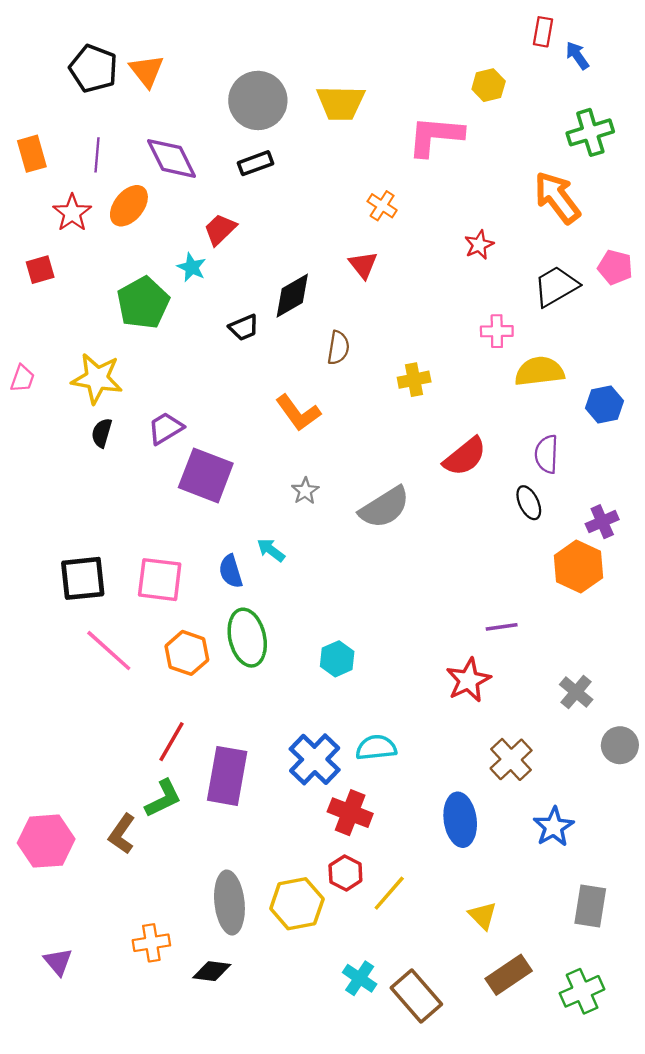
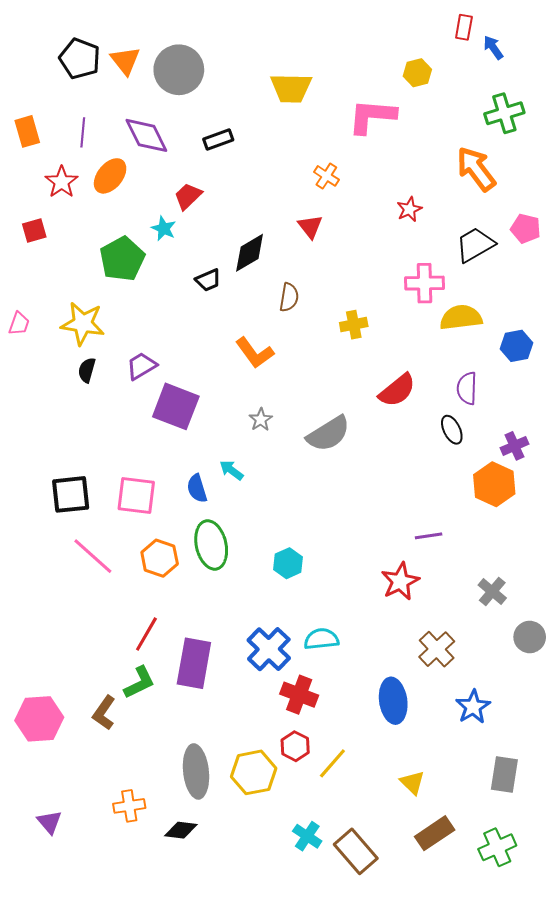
gray circle: (258, 100) -> (179, 70), moved
pink cross: (497, 331) -> (425, 283), size x1.4

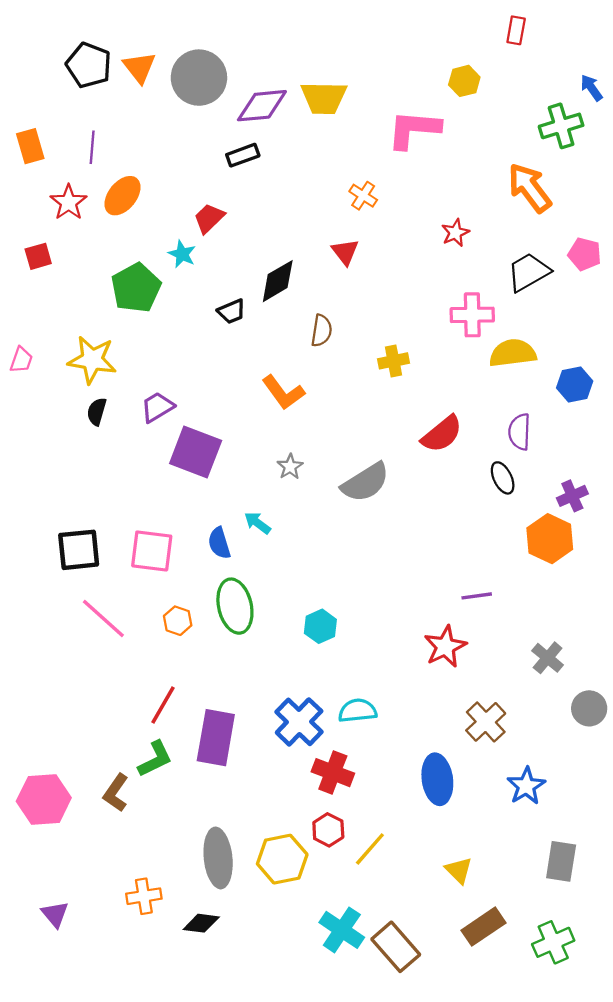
blue arrow: (493, 48) -> (591, 88), moved
purple diamond: (146, 135) -> (262, 106), moved, turned -69
orange hexagon: (160, 558) -> (178, 621), size x0.7
cyan cross: (307, 836) -> (342, 930), size x1.4

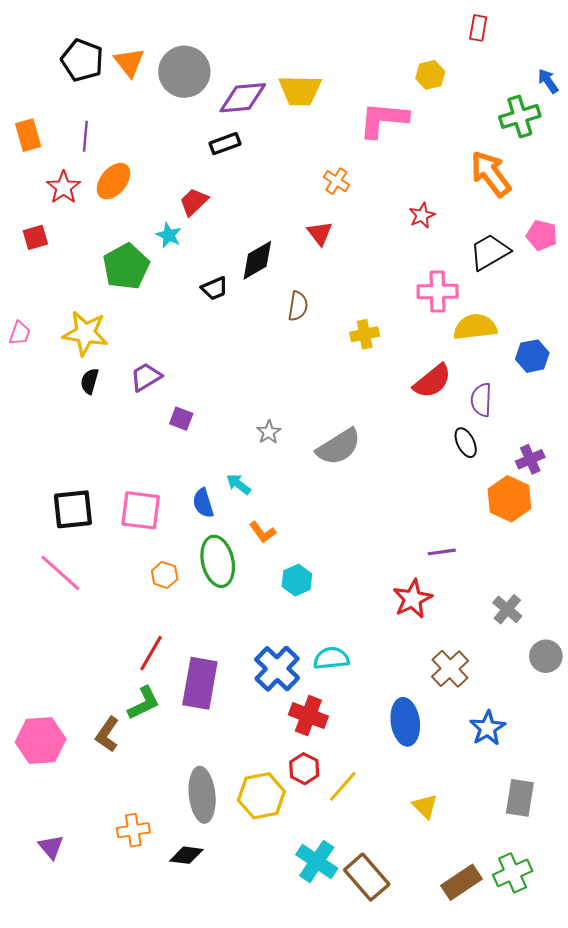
orange L-shape: (283, 392) -> (263, 532), moved, size x0.7
red semicircle: (442, 434) -> (432, 381), moved
purple square: (196, 452) -> (181, 419), size x0.5
pink line: (103, 618) -> (60, 573), moved
brown rectangle: (483, 927) -> (462, 882), moved

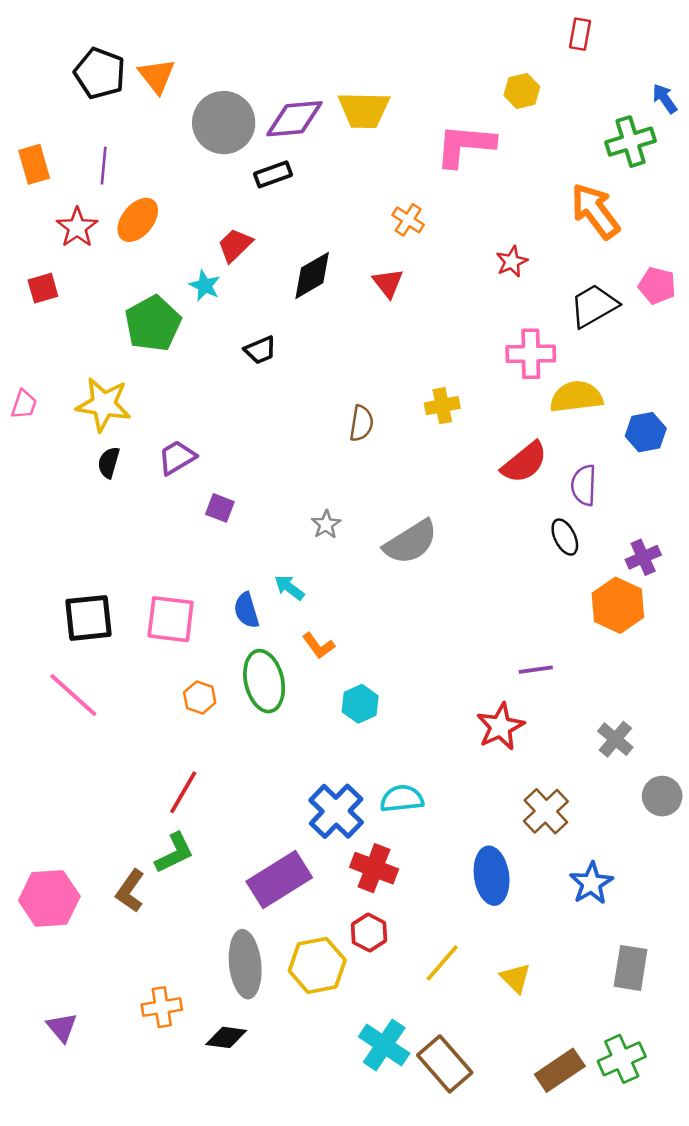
gray circle: (184, 72) -> (224, 123), moved
black diamond: (257, 260) -> (312, 275), moved
brown semicircle: (298, 306) -> (361, 423), moved
purple rectangle: (200, 683) -> (279, 879), moved, turned 48
yellow line: (343, 786) -> (442, 963), moved

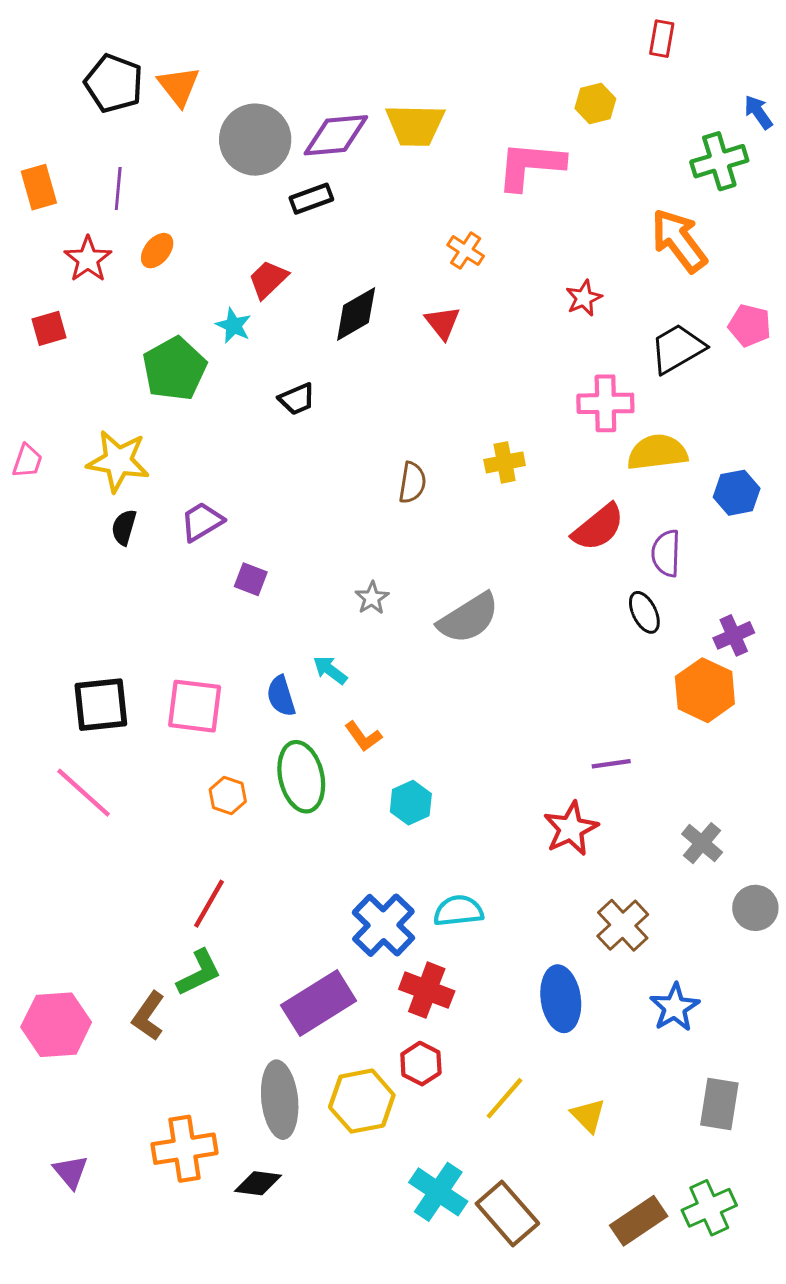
orange ellipse: (138, 220) -> (157, 251), size x0.7
orange cross: (162, 1007) -> (185, 1149), size x1.4

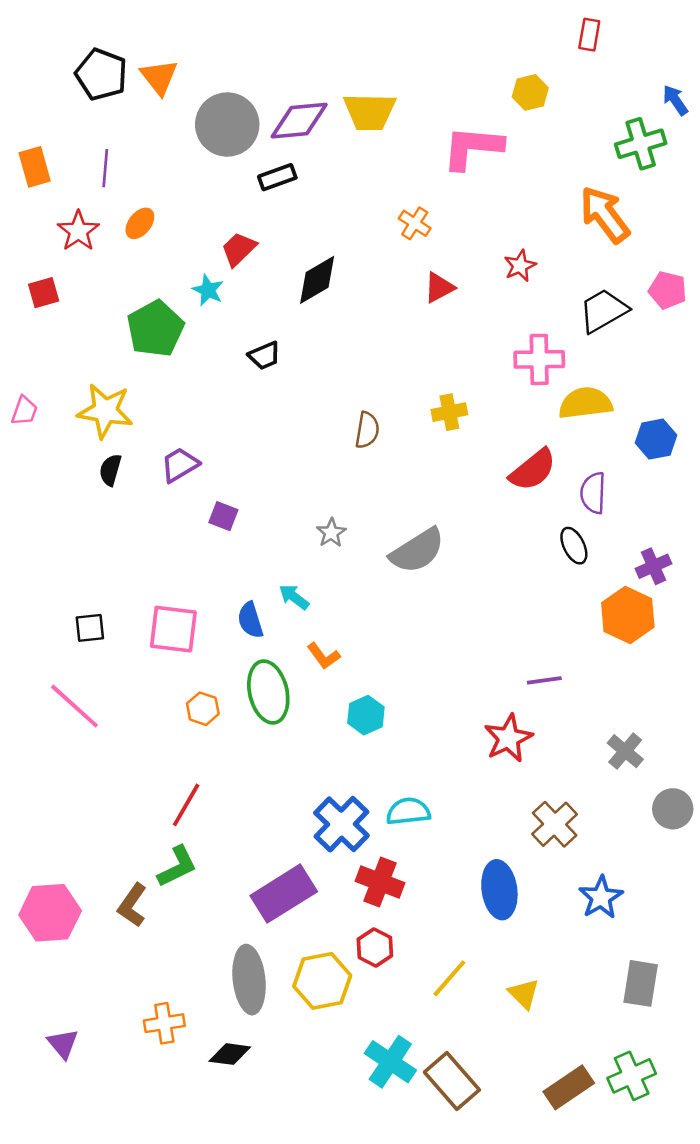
red triangle: (443, 323) -> (439, 288), moved, turned 40
black square: (101, 705) -> (90, 628), size x0.6
orange cross: (185, 1149) -> (164, 1023), size x0.7

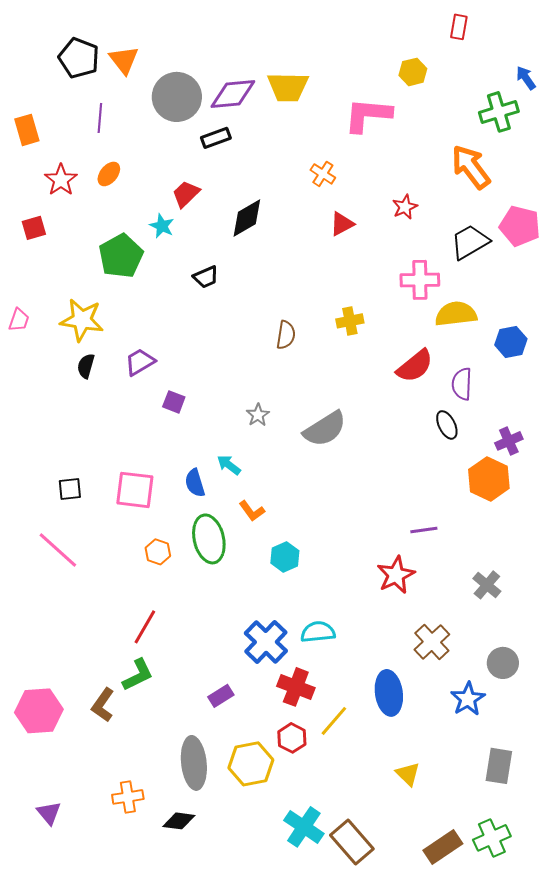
purple line: (105, 168) -> (100, 118), moved
pink pentagon: (668, 290) -> (520, 226), size x1.4
gray circle: (673, 809) -> (503, 663), moved
purple rectangle: (284, 894) -> (221, 696), size x0.5
yellow line: (449, 978) -> (334, 721), moved

